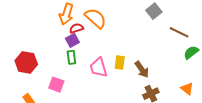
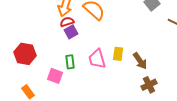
red semicircle: (76, 28) -> (67, 22), moved
green rectangle: (71, 57) -> (70, 62), moved

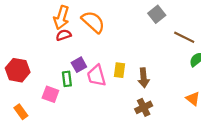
purple square: (71, 32) -> (79, 65), moved
brown arrow: (140, 61) -> (144, 78), turned 30
brown cross: (149, 85) -> (144, 107), moved

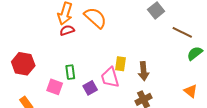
purple square: (79, 65) -> (90, 88), moved
pink trapezoid: (96, 76) -> (110, 77), moved

